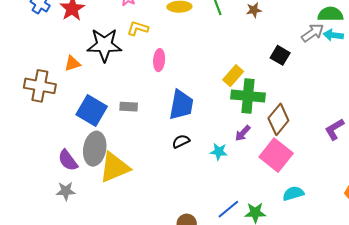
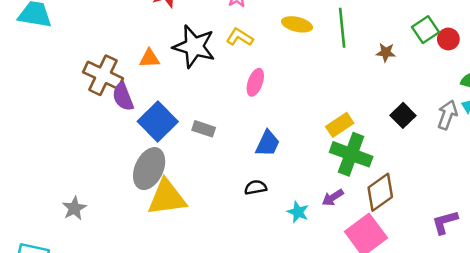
gray arrow: (313, 33) -> (447, 115), moved, turned -50
blue trapezoid: (181, 105) -> (268, 143), size x0.7
purple semicircle: (68, 160) -> (123, 97), moved
gray star: (66, 191) -> (74, 208), moved, turned 30

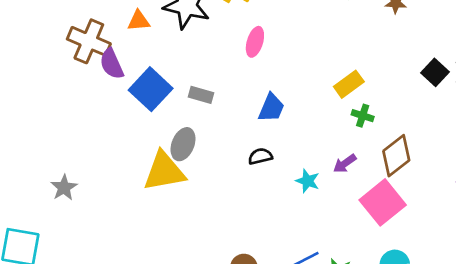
black square: (403, 115) -> (435, 72), moved
green cross: (351, 154) -> (363, 116), size x0.5
gray ellipse: (149, 169) -> (183, 144), moved, size x0.7

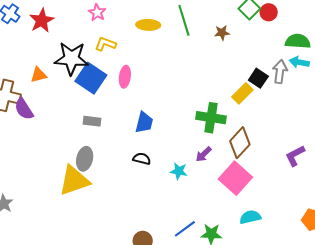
yellow rectangle: (349, 84) -> (242, 93), moved
blue square: (151, 89) -> (91, 78), moved
green cross: (363, 116) -> (211, 118), size x1.8
black semicircle: (260, 156) -> (142, 159), turned 36

